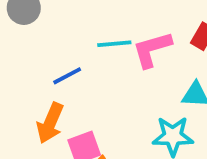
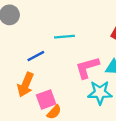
pink L-shape: (152, 49) -> (87, 67), moved

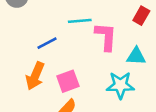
pink L-shape: (87, 67) -> (106, 37), moved, turned 110
pink square: (46, 100) -> (68, 81), moved

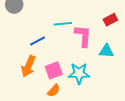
red rectangle: (141, 16) -> (110, 20), turned 32
cyan star: (120, 85) -> (79, 73), moved

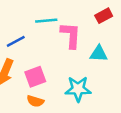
cyan star: (79, 73) -> (78, 89), moved
orange semicircle: (54, 91) -> (35, 101), turned 64

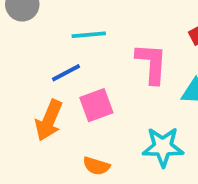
cyan line: (46, 21) -> (89, 35), moved
pink square: (35, 77) -> (96, 105), moved

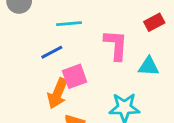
orange arrow: (49, 120) -> (58, 93), moved

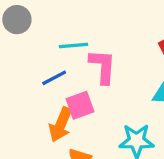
pink L-shape: (116, 45) -> (103, 66), moved

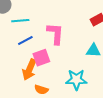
cyan line: (73, 45) -> (20, 21), moved

